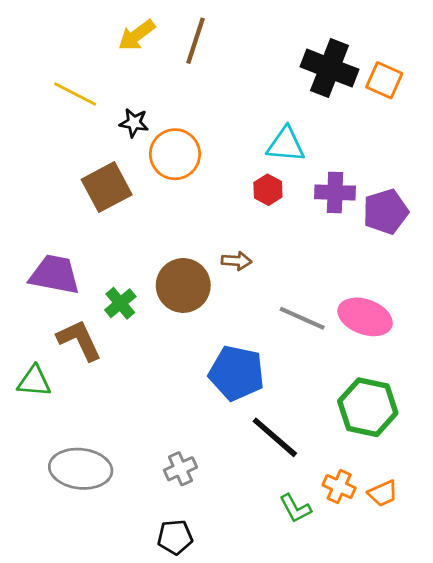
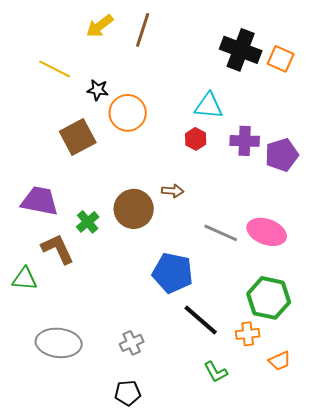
orange cross: (339, 487) -> (248, 334), moved, turned -30

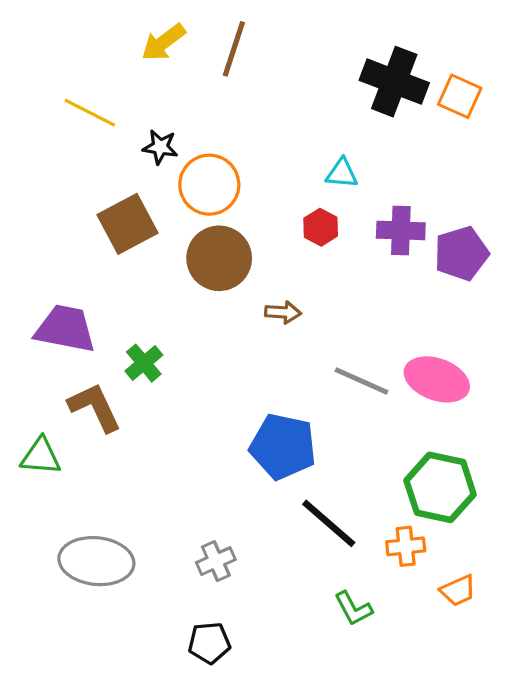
cyan triangle: (209, 106) -> (342, 173), size x0.7
brown circle: (134, 209) -> (219, 258), moved

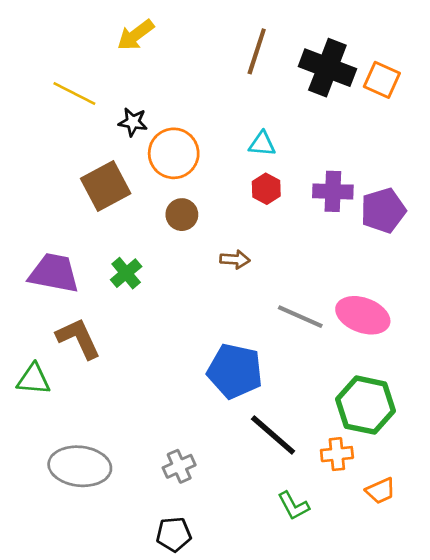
brown line: (234, 49) -> (257, 51), moved
cyan triangle: (342, 173) -> (262, 144), moved
brown circle: (219, 258) -> (182, 215), size x0.6
green cross: (144, 363) -> (126, 273), moved

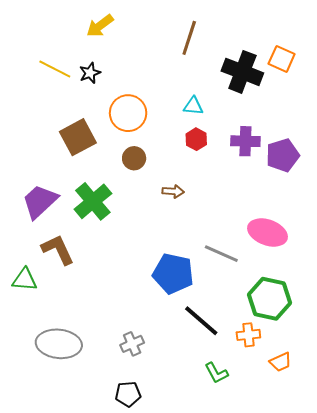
black cross: (327, 68) -> (242, 72), moved
black star: (133, 122) -> (90, 73), moved, turned -30
purple trapezoid: (54, 273) -> (40, 201), turned -54
green cross: (126, 273) -> (93, 201), size x1.6
gray line: (300, 317) -> (221, 254), moved

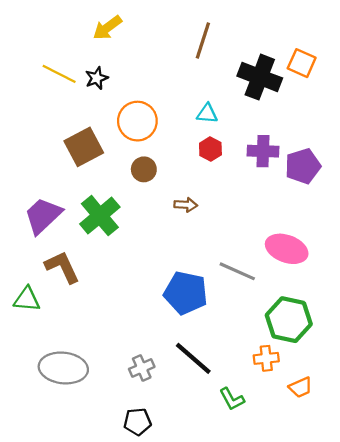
black line: (201, 321) -> (193, 358), moved

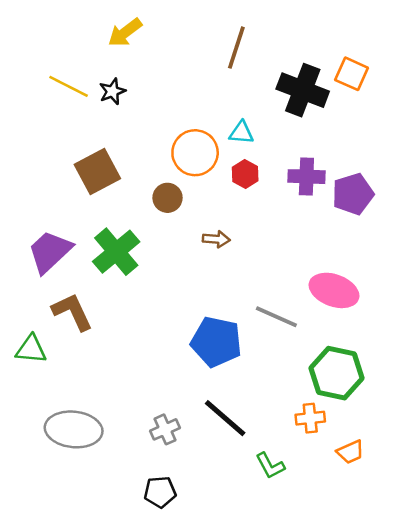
orange circle: (137, 121) -> (195, 153), moved

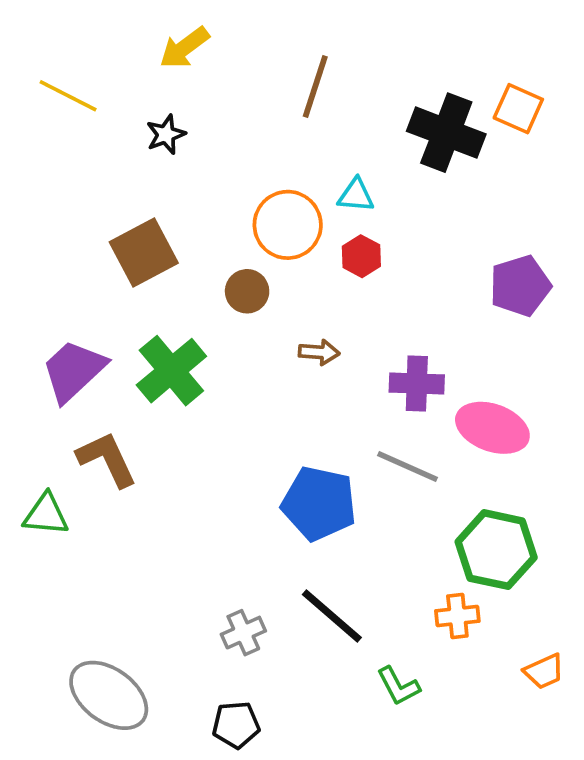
brown line: (236, 48) -> (315, 86), moved
yellow line: (69, 86) -> (68, 96), moved
purple cross: (306, 177) -> (417, 384), moved
gray ellipse: (74, 429) -> (109, 695), moved, turned 30
orange trapezoid: (350, 452) -> (544, 671), moved

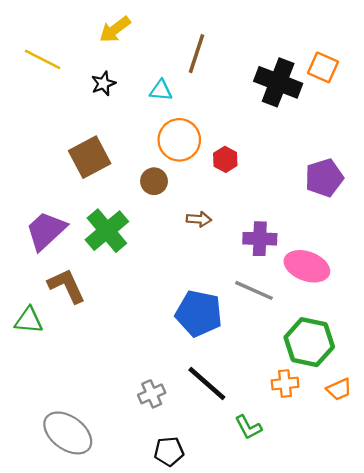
cyan triangle: (356, 195) -> (161, 90), moved
orange trapezoid: (544, 671) -> (339, 389), moved
black pentagon: (236, 725) -> (169, 451), moved

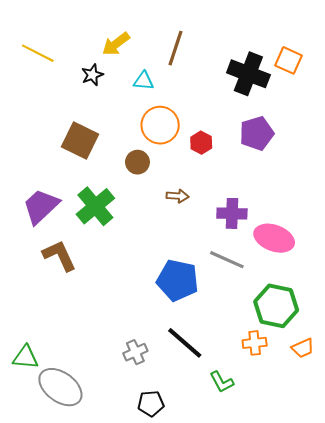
yellow arrow: (115, 29) -> (116, 44), moved
brown square: (90, 157) -> (80, 141), turned -36
purple pentagon: (324, 178) -> (257, 133), moved
green triangle: (29, 320) -> (26, 357), moved

